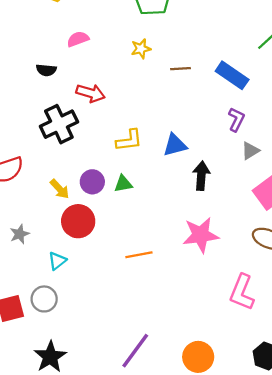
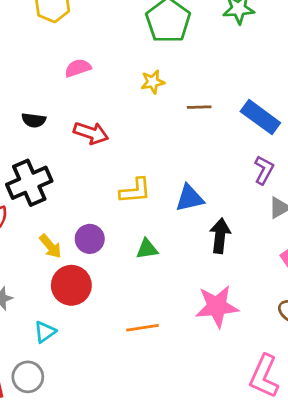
black semicircle: (46, 70) -> (34, 120), moved
black cross: (59, 124) -> (29, 183), moved
green triangle: (123, 184) -> (147, 249), moved

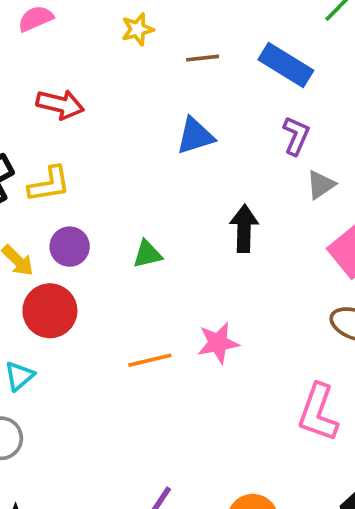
yellow L-shape: (135, 191) -> (49, 184), moved
blue triangle: (190, 198) -> (195, 136), moved
pink star: (217, 306) -> (218, 343), moved, size x0.7

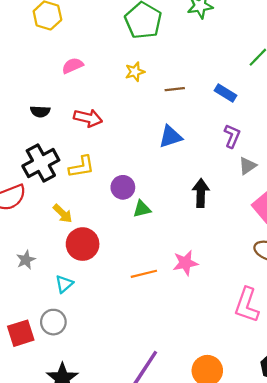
blue rectangle: (286, 65) -> (226, 93), size x0.7
purple circle: (70, 247) -> (123, 187), moved

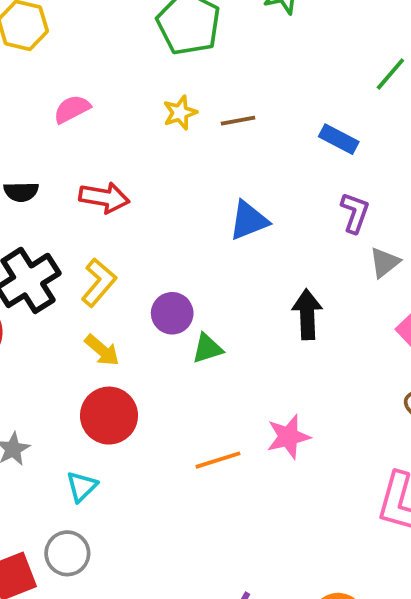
brown line: (175, 89) -> (238, 121), moved
yellow L-shape: (82, 167) -> (99, 282), turned -36
yellow arrow: (63, 213) -> (102, 350), moved

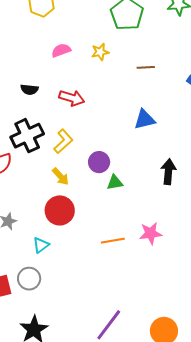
yellow star: (180, 113) -> (100, 52), moved

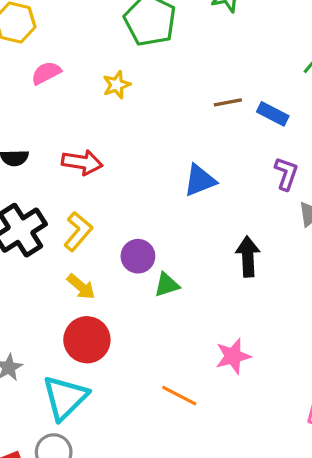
pink semicircle: (61, 50) -> (46, 73), moved
brown line: (146, 67) -> (228, 102), moved
orange line: (113, 241) -> (179, 396), moved, turned 45
cyan triangle: (41, 245) -> (65, 398), size x1.8

